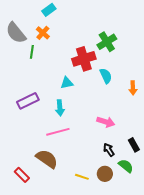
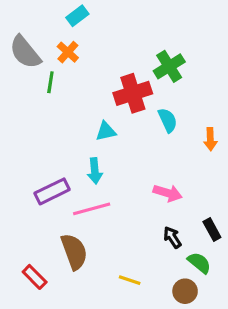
purple rectangle: (28, 101) -> (52, 191), moved
brown semicircle: (47, 159) -> (74, 252), turned 35
brown circle: (105, 174) -> (185, 291), moved

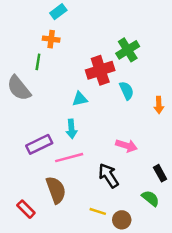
gray semicircle: (25, 52) -> (19, 88), moved
orange cross: (68, 52) -> (51, 39), turned -35
black arrow: (172, 237) -> (109, 176), moved, size x1.5
brown circle: (185, 291) -> (122, 220), moved

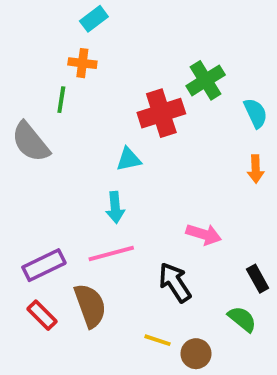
cyan semicircle: (127, 91) -> (256, 113), moved
purple rectangle: (39, 144) -> (44, 265), moved
red rectangle: (26, 209) -> (42, 315), moved

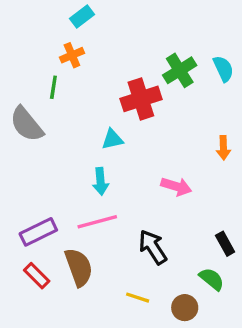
orange cross: (82, 63) -> (72, 55), turned -30
cyan semicircle: (256, 113) -> (223, 69), moved
pink arrow: (204, 234) -> (176, 186), moved
brown circle: (196, 354) -> (185, 308), moved

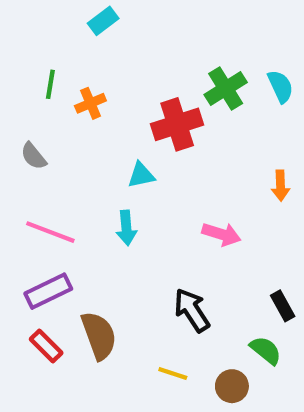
orange cross: (72, 55) -> (90, 103), moved
green line: (53, 87) -> (50, 84), moved
gray semicircle: (27, 124) -> (33, 156), size x0.6
pink line: (97, 222) -> (50, 232), moved, turned 36

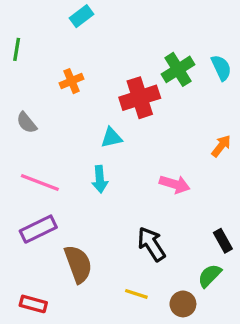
green line: (50, 84) -> (17, 49), moved
orange arrow: (280, 186) -> (221, 146), turned -140
red rectangle: (46, 346) -> (33, 304), moved, turned -30
green semicircle: (266, 350) -> (210, 276), turned -85

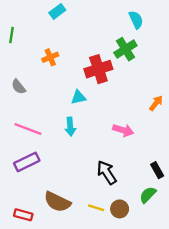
cyan semicircle: (221, 68) -> (136, 20), moved
brown semicircle: (78, 264) -> (57, 202), moved, turned 136
brown circle: (183, 304) -> (120, 209), moved

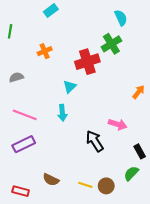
gray semicircle: (19, 87) -> (16, 77), turned 112
cyan triangle: (78, 97) -> (70, 87), turned -32
pink arrow: (123, 130) -> (118, 124), moved
black arrow: (107, 172) -> (95, 141), moved
brown semicircle: (57, 202) -> (51, 180), size x0.7

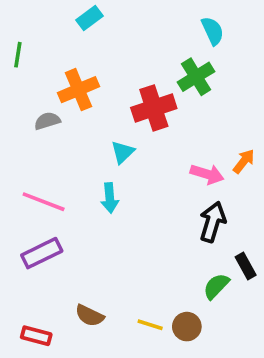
orange cross: (45, 51) -> (78, 90), size x1.5
gray semicircle: (16, 77) -> (47, 121), moved
pink arrow: (118, 124) -> (207, 174), moved
black arrow: (95, 141) -> (213, 222), moved, turned 50
green semicircle: (131, 173) -> (216, 286), moved

